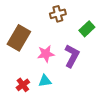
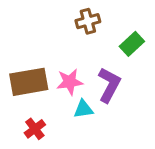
brown rectangle: (19, 38) -> (29, 82), moved, turned 50
cyan triangle: (45, 81) -> (83, 109), moved

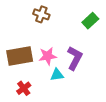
brown cross: (88, 21) -> (41, 14), moved, turned 35
green rectangle: (132, 44) -> (90, 21), moved

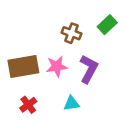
brown cross: (41, 14) -> (71, 33), moved
cyan triangle: (57, 75) -> (71, 103), moved

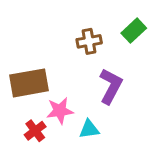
brown cross: (71, 33) -> (89, 41), turned -30
pink star: (57, 66) -> (60, 111), moved

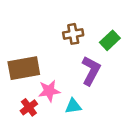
green rectangle: (134, 31) -> (110, 40), moved

